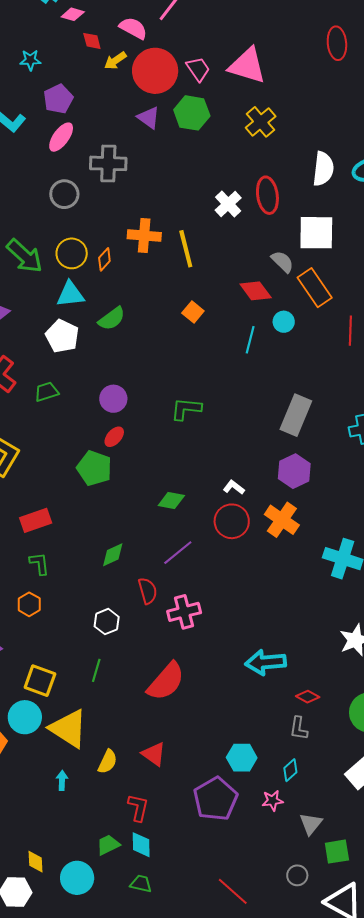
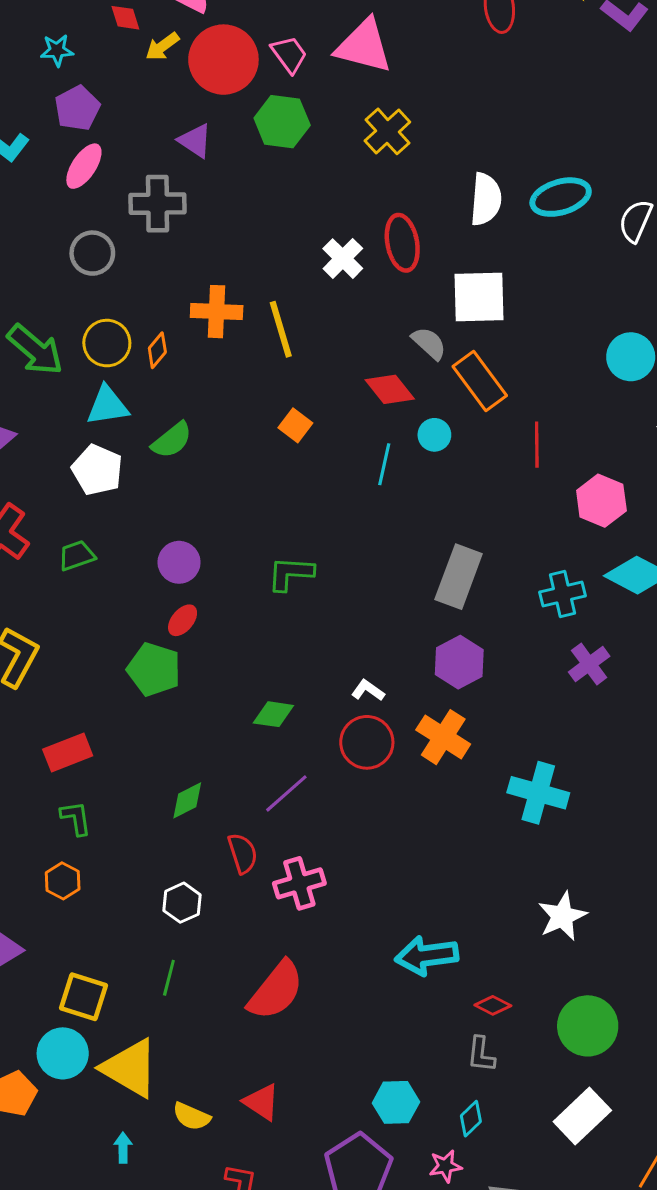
cyan star: (30, 60) -> (57, 50), moved
purple triangle: (149, 118) -> (195, 141), moved
yellow semicircle: (108, 762) -> (191, 1116), turned 90

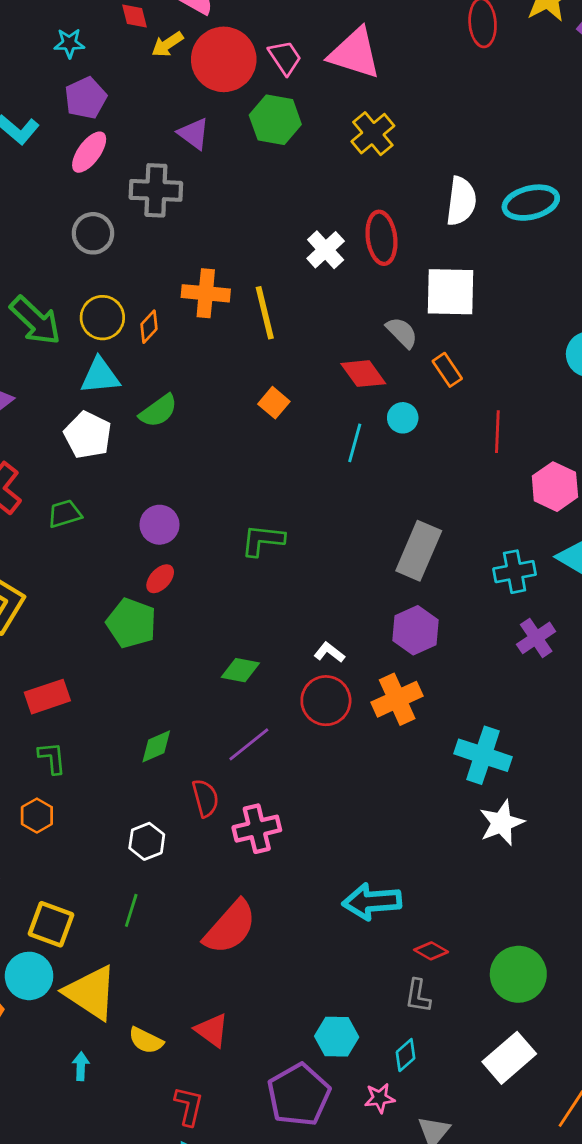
orange rectangle: (480, 381) -> (447, 370), size x0.6
orange cross: (443, 737) -> (397, 699), turned 30
white star: (562, 916) -> (502, 823), moved

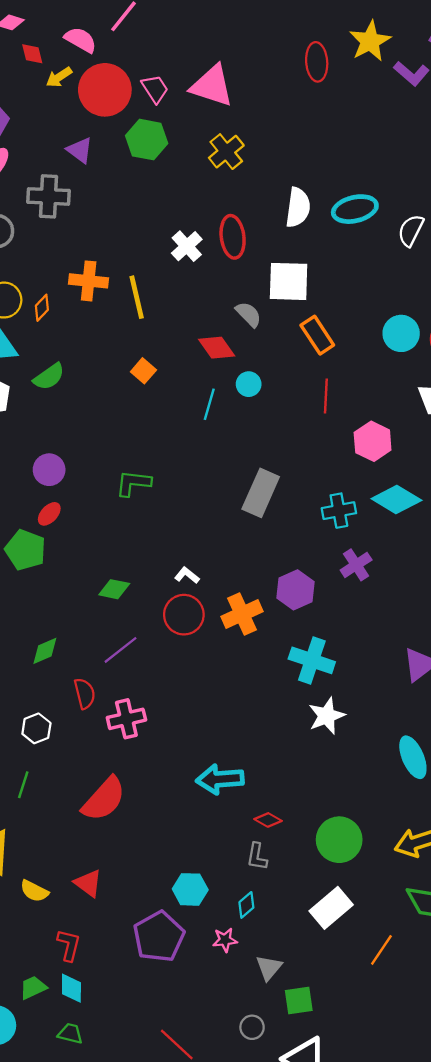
orange rectangle: (447, 370) -> (317, 335), moved, size x1.4
purple hexagon: (416, 630) -> (296, 590), moved

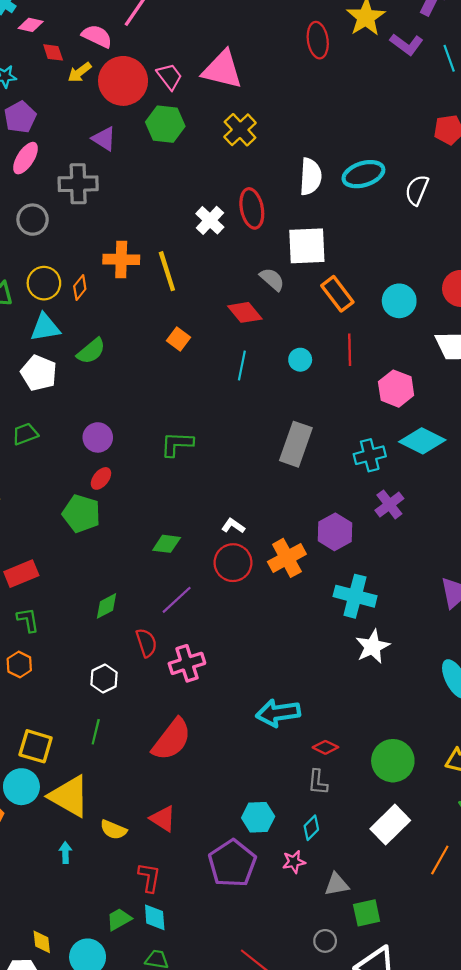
cyan circle: (401, 333) -> (399, 301), moved
cyan circle: (249, 384) -> (300, 360), moved
gray triangle: (269, 968) -> (337, 884), turned 44

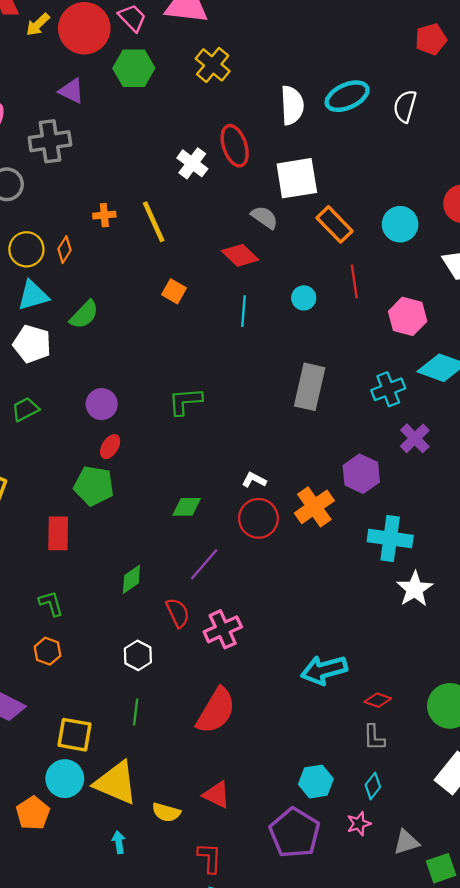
orange cross: (121, 259) -> (104, 215), size x0.6
red rectangle: (21, 574) -> (58, 533), moved, turned -60

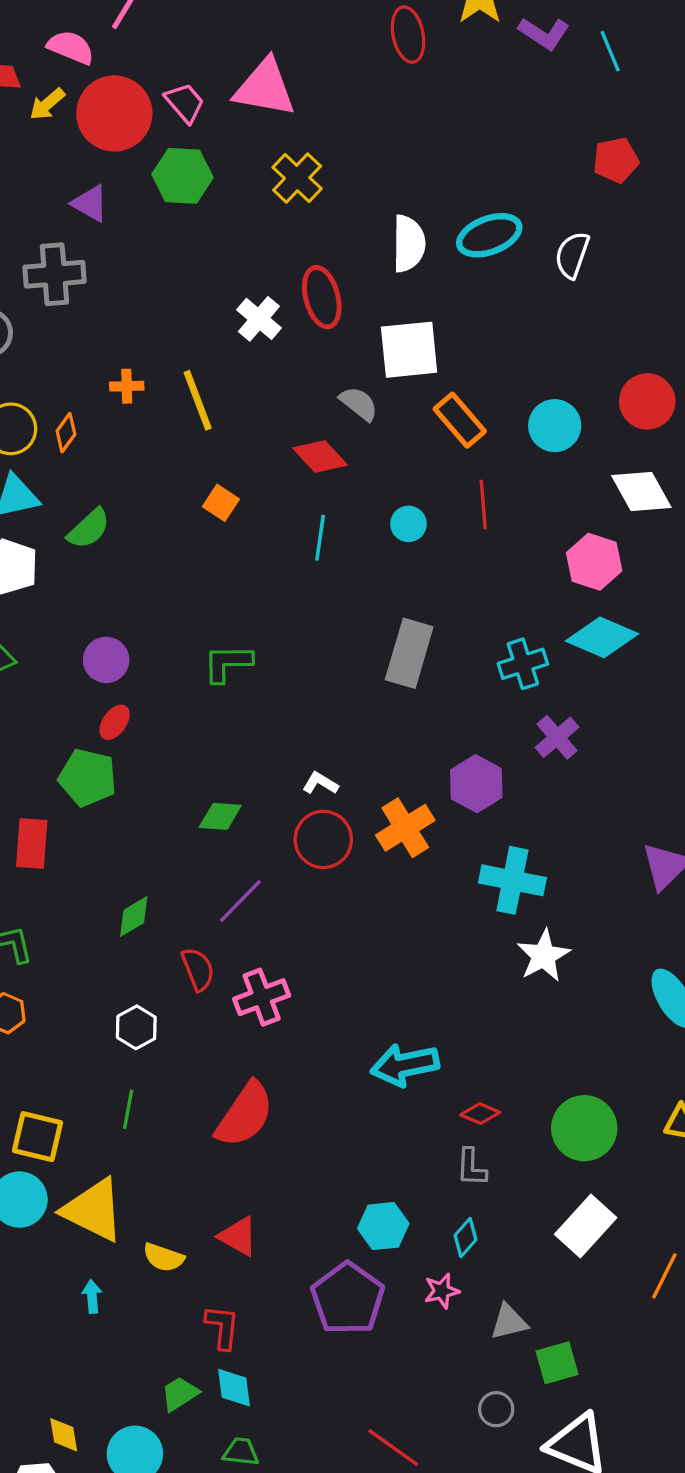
pink hexagon: (408, 316) -> (594, 562), moved

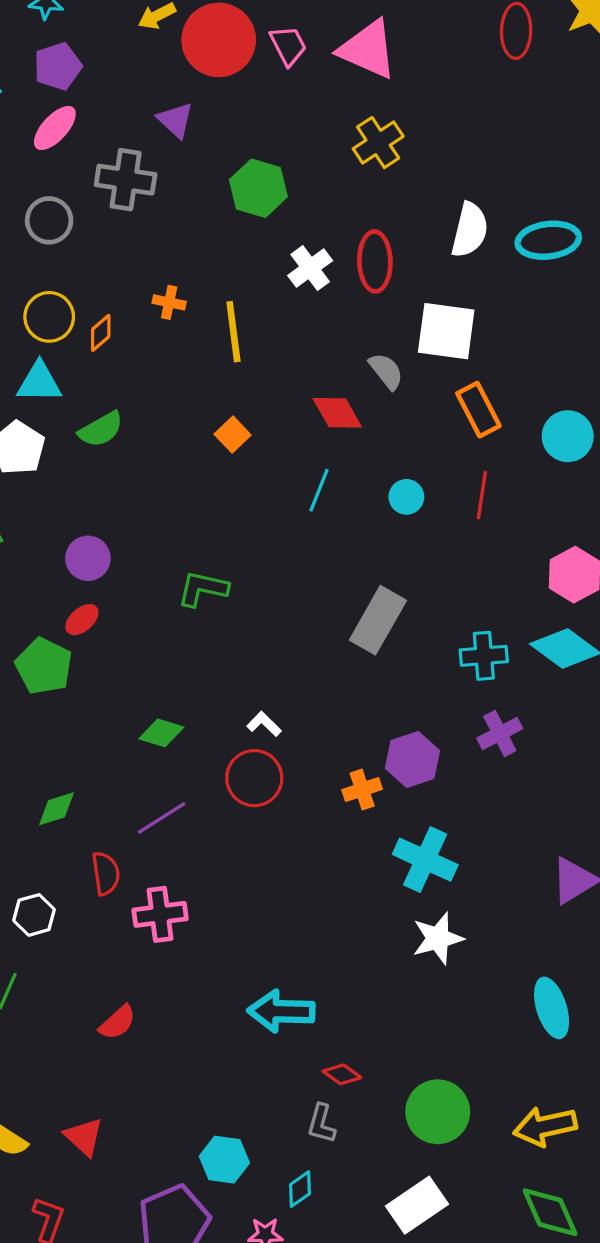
green hexagon: (182, 176) -> (258, 188), moved
orange cross: (405, 828) -> (362, 790), moved, size x0.7
red semicircle: (245, 1115) -> (118, 1022), size x0.6

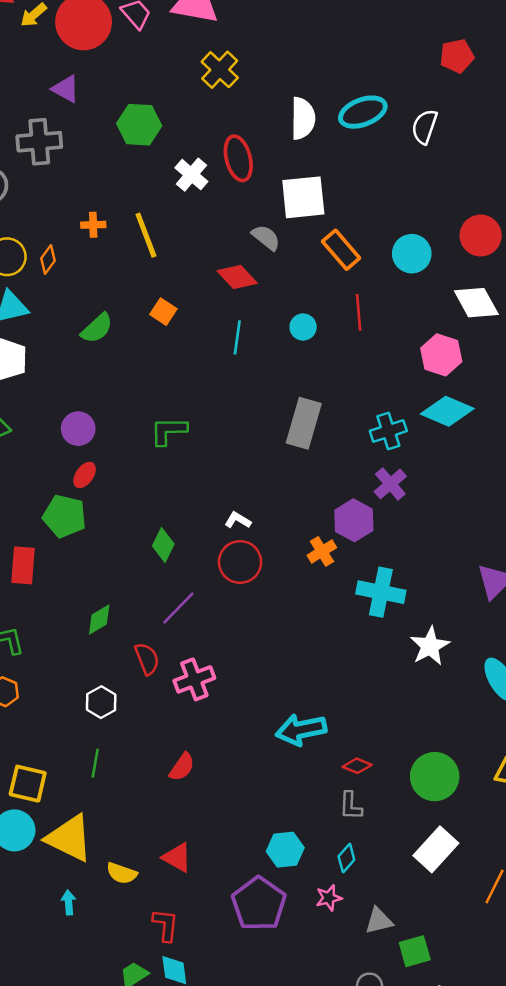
green semicircle: (101, 429) -> (97, 328), moved
green diamond: (161, 733) -> (163, 545), turned -68
purple cross: (500, 733) -> (390, 484), moved
white star: (438, 938) -> (430, 646), moved

